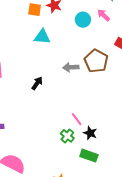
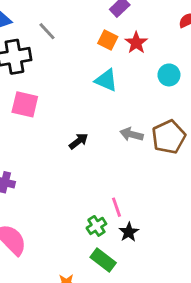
green rectangle: (89, 156) -> (103, 260), moved

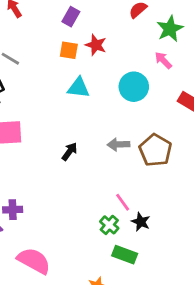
cyan circle: (169, 75) -> (134, 87), moved, size x1.4
gray arrow: (131, 134) -> (118, 144), moved
brown pentagon: (169, 137) -> (155, 150), moved

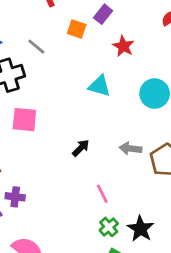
orange square: (69, 50) -> (77, 29), moved
pink line: (123, 202) -> (102, 194), moved
black star: (141, 222) -> (140, 229), size x1.4

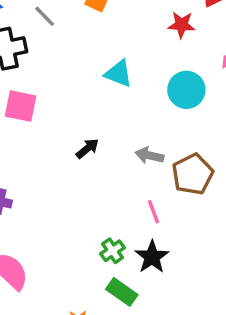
red star: (123, 46) -> (181, 25), moved, turned -30
pink line: (102, 194) -> (154, 212), moved

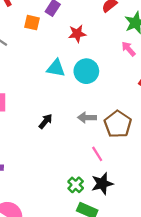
red star: (181, 25) -> (77, 34), moved
cyan circle: (186, 90) -> (86, 71), moved
black star: (152, 257) -> (102, 184), turned 30

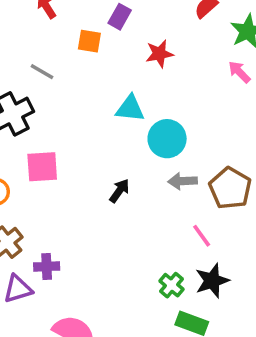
cyan circle: (86, 71) -> (167, 139), moved

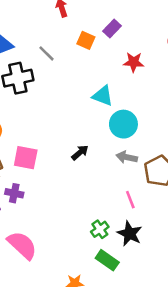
pink square: (42, 167) -> (26, 158), moved
black star: (212, 281) -> (130, 234), turned 30

